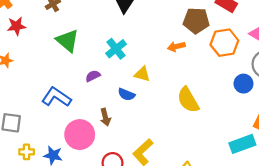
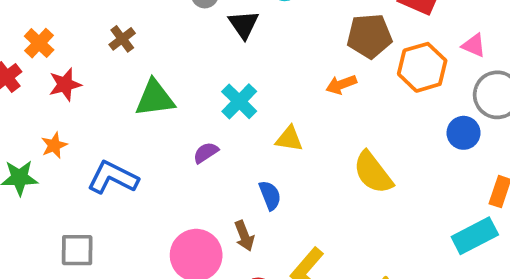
green triangle: (67, 41) -> (155, 98), turned -40
blue semicircle: (126, 94) -> (270, 195), moved, turned -126
blue L-shape: (56, 97) -> (113, 178), moved
brown arrow: (105, 117) -> (244, 236), moved

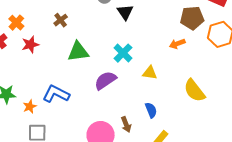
orange star: (54, 145) -> (30, 107), moved
purple semicircle: (206, 153) -> (105, 80), size x1.6
blue semicircle: (270, 195) -> (151, 110), moved

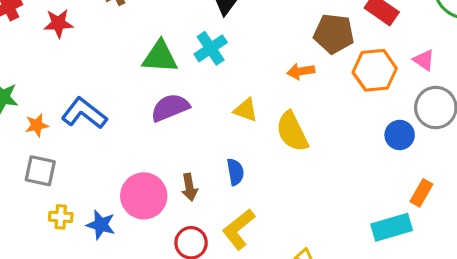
green triangle: (78, 52) -> (160, 57), moved
cyan cross: (123, 53) -> (211, 48), moved
yellow semicircle: (194, 91) -> (292, 132), moved

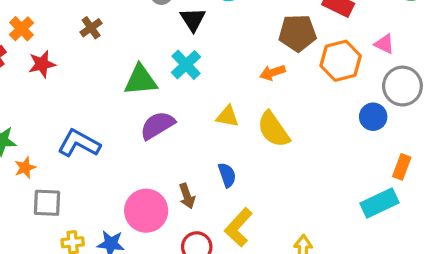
orange star: (37, 125) -> (25, 168), moved

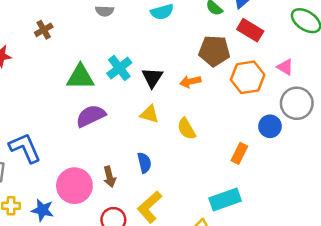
black triangle: (193, 19) -> (152, 78), moved
yellow semicircle: (273, 129) -> (186, 129), size x0.7
blue L-shape: (79, 143) -> (25, 148), moved, turned 32
orange rectangle: (402, 167) -> (239, 153), moved
cyan rectangle: (379, 203) -> (225, 199), moved

